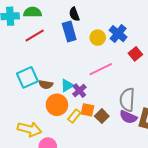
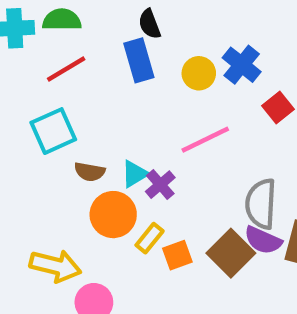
cyan square: (27, 77) -> (53, 131), moved
orange square: (88, 110) -> (177, 255), moved, turned -32
brown square: (102, 116) -> (231, 253), moved, size x1.5

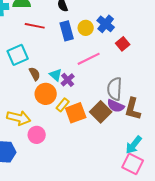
blue rectangle: (139, 60) -> (67, 31), moved
red line: (66, 69) -> (35, 26), moved, turned 42
brown semicircle: (90, 172) -> (35, 74), turned -128
cyan triangle: (135, 174) -> (56, 75), turned -48
orange square: (177, 255) -> (76, 113), size x1.5

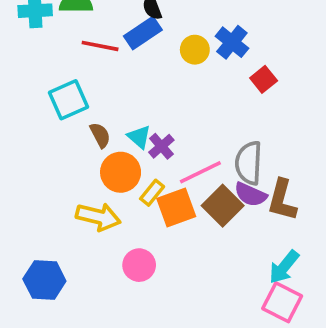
blue rectangle: (67, 31) -> (143, 33), moved, turned 72
pink line: (89, 59) -> (200, 172), moved
yellow arrow: (19, 118) -> (98, 217), moved
pink circle: (37, 135) -> (139, 265), moved

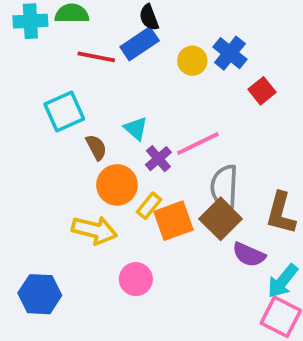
cyan triangle: (139, 137) -> (136, 128), moved
gray semicircle: (249, 163) -> (224, 187), moved
pink line: (200, 172) -> (198, 144), moved
purple semicircle: (251, 195) -> (249, 255), moved

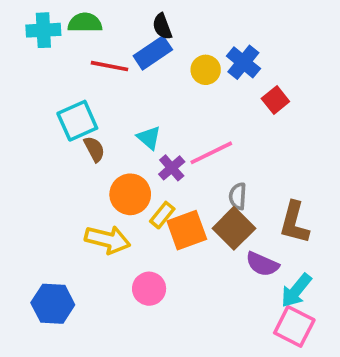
brown semicircle: (96, 147) -> (94, 149), moved
gray semicircle: (224, 187) -> (238, 196), size x0.6

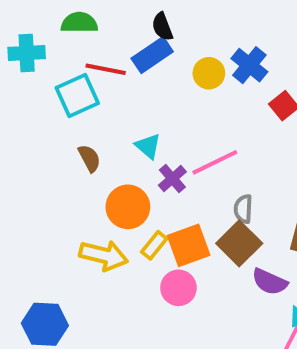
cyan cross: (43, 30) -> (27, 53), moved
cyan square: (77, 121) -> (77, 96), moved
yellow rectangle: (162, 215) -> (154, 245), moved
pink circle: (149, 289) -> (178, 288), moved

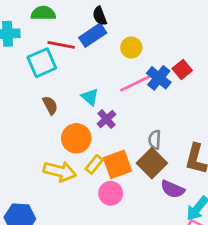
blue cross: (249, 65) -> (159, 78), moved
pink line: (215, 162) -> (135, 83), moved

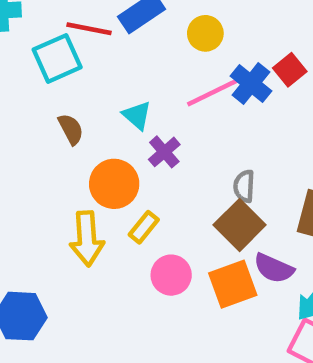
orange square: (118, 164) -> (233, 284), moved
yellow arrow: (60, 171) -> (87, 239), turned 72

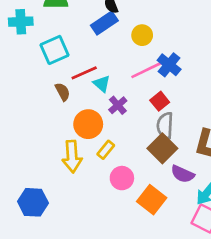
red line: (89, 29) -> (84, 73), moved, turned -35
red square: (290, 70) -> (160, 101), moved
gray semicircle: (244, 186) -> (165, 125), size x1.4
orange square: (233, 284) -> (152, 200), moved, turned -32

